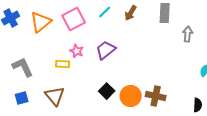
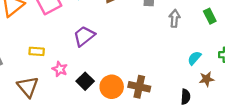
pink star: (77, 51) -> (60, 69), moved

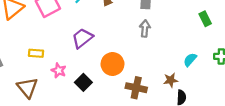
gray arrow: (175, 18) -> (145, 28), moved
brown star: (207, 79) -> (171, 80), moved
orange circle: (112, 87) -> (112, 64), moved

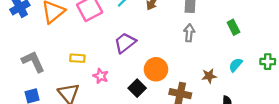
green rectangle: (205, 19) -> (233, 27), moved
brown star: (171, 80) -> (209, 76), moved
black square: (83, 82) -> (137, 88), moved

